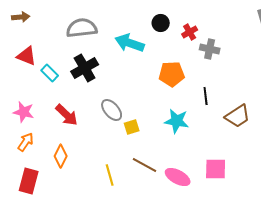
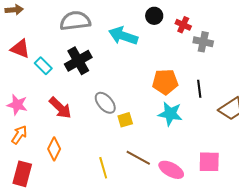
red cross: (190, 32) -> (183, 25), turned -35
orange pentagon: (172, 74) -> (165, 82), moved

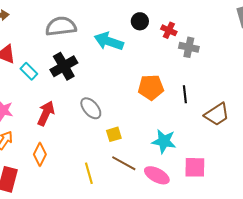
red arrow: (60, 108) -> (46, 113), turned -110
cyan star: (170, 114) -> (164, 141), moved
yellow square: (125, 120) -> (114, 134), moved

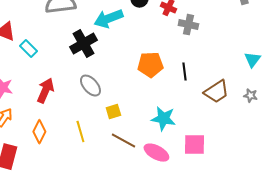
cyan arrow: (109, 41) -> (108, 19), turned -40
black cross: (64, 66) -> (83, 44), moved
yellow line: (89, 173) -> (80, 132), moved

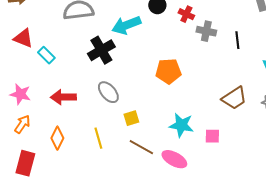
black line: (184, 72) -> (237, 40), moved
red arrow: (45, 91) -> (63, 97), turned -115
pink square: (194, 145) -> (212, 136), moved, size x0.7

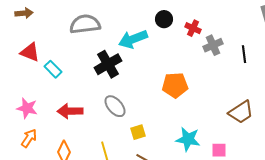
gray cross: (206, 31) -> (213, 45), turned -36

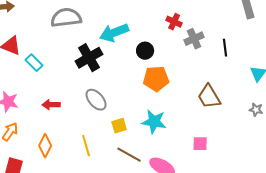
black circle: (164, 19) -> (145, 51), moved
red arrow: (70, 111) -> (51, 105), size x0.7
brown trapezoid: (241, 112) -> (209, 97), moved, turned 92
cyan star: (188, 139) -> (154, 122), moved

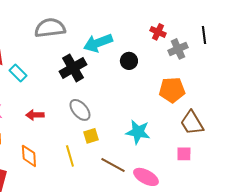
black line: (225, 48) -> (204, 35), moved
orange pentagon: (156, 79) -> (172, 90), moved
brown trapezoid: (209, 97) -> (192, 123), moved
yellow square: (119, 126) -> (91, 136), moved
orange diamond: (45, 146) -> (29, 156), turned -30

